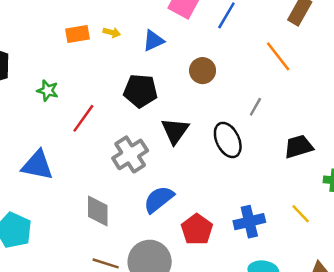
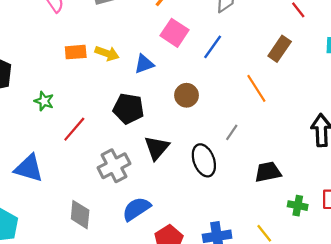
yellow arrow: (112, 32) -> (107, 53), size x1.5

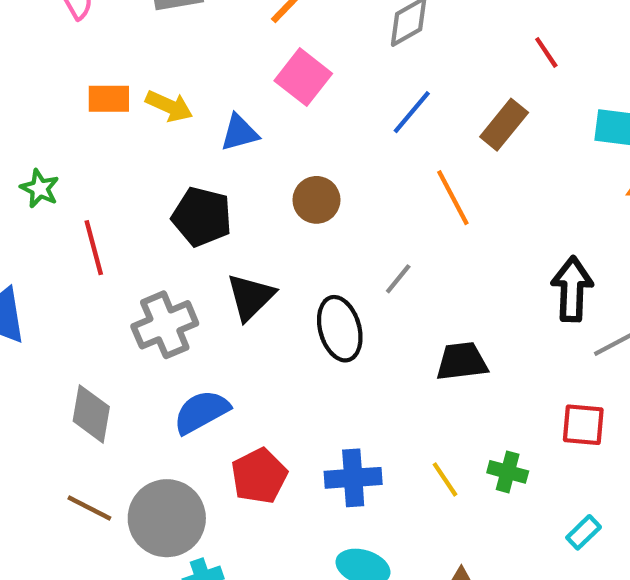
blue line: (213, 47) -> (412, 112), moved
red line: (74, 129) -> (94, 248), turned -60
green cross: (298, 206) -> (508, 472), moved

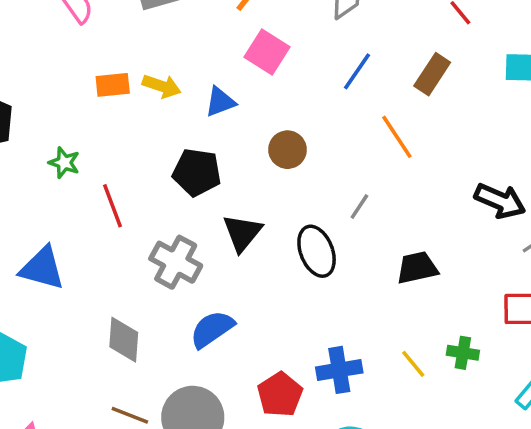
black arrow: (572, 289) -> (500, 201), turned 117
gray cross: (165, 325) -> (176, 262), turned -33
red pentagon: (259, 476) -> (280, 394), moved

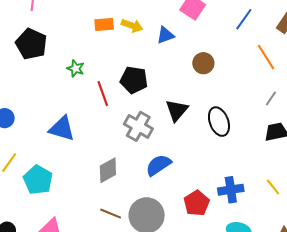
black pentagon: (197, 172) -> (134, 80), moved
gray line: (359, 206) -> (271, 98), moved
gray diamond: (124, 340) -> (108, 170), turned 56

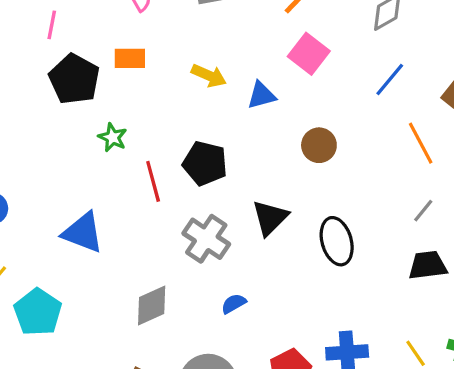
orange rectangle: (104, 24) -> (130, 58), moved
black pentagon: (31, 44) -> (74, 79), moved
blue semicircle: (158, 165) -> (234, 304), size x0.6

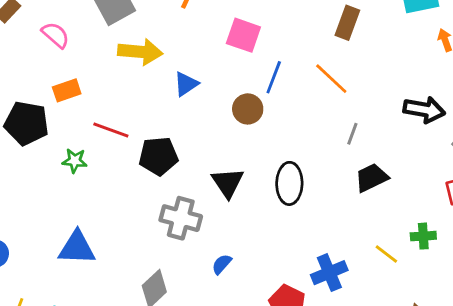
pink square: (309, 54) -> (243, 35), moved
yellow arrow: (209, 76) -> (140, 52), moved, size x1.4
blue line: (390, 79) -> (274, 77), moved
red line: (153, 181) -> (111, 130), moved, turned -36
black ellipse: (337, 241) -> (289, 183), turned 36

